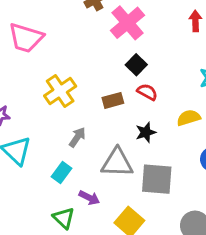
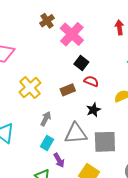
cyan rectangle: (61, 172) -> (47, 143), moved
purple arrow: (89, 198) -> (59, 160), turned 40

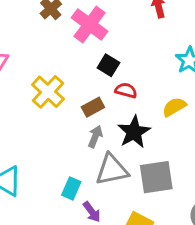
yellow cross: (30, 88) -> (48, 92), moved
black star: (93, 110) -> (134, 132), size x1.5
gray arrow: (46, 119) -> (95, 137), moved

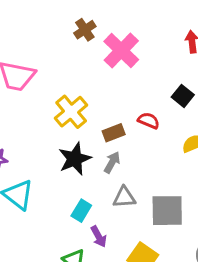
black square: (108, 65) -> (183, 96), moved
black star: (134, 132) -> (75, 159), moved
gray triangle: (112, 170) -> (124, 197), size x0.7

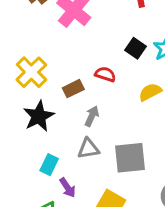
gray arrow: (112, 162) -> (92, 116), moved

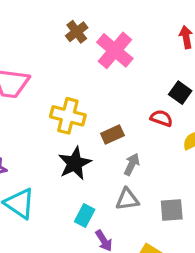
yellow cross: (31, 72) -> (68, 116), turned -32
red semicircle: (105, 74) -> (161, 118), moved
gray square: (130, 158) -> (172, 210), size x0.7

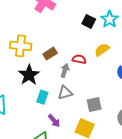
red semicircle: (161, 118) -> (79, 59), moved
gray square: (172, 210) -> (94, 105), moved
cyan rectangle: (85, 216) -> (42, 97), moved

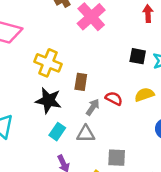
black square: (89, 21) -> (138, 56), turned -32
brown rectangle: (50, 54) -> (81, 82), turned -64
black star: (29, 75) -> (48, 100), turned 30

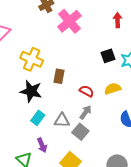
black square: (138, 56) -> (108, 56), turned -32
gray arrow: (93, 107) -> (86, 112), moved
gray square: (117, 158) -> (80, 132), moved, turned 35

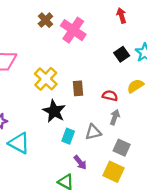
yellow cross: (32, 59) -> (46, 79), turned 35
black star: (31, 91) -> (54, 111), turned 30
gray square: (80, 132) -> (122, 148), moved

